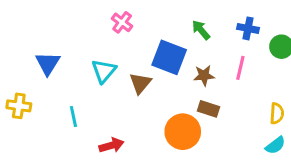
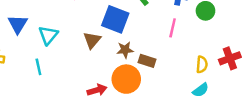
cyan triangle: (104, 71) -> (48, 35), moved
brown star: (204, 76) -> (125, 50), moved
red arrow: (111, 145) -> (97, 90), moved

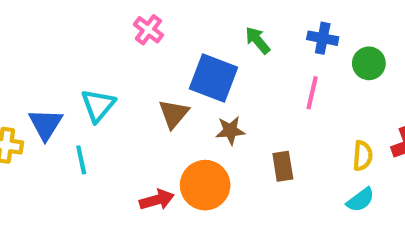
blue triangle: (18, 24) -> (46, 124), moved
brown rectangle: (147, 61) -> (283, 166), moved, turned 63
orange circle: (126, 79) -> (205, 185), moved
red arrow: (97, 90) -> (157, 200), moved

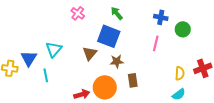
green arrow: (258, 40) -> (117, 13), moved
brown rectangle: (283, 166) -> (133, 80), moved

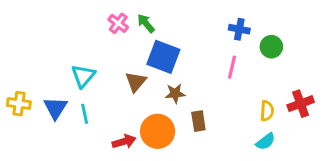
green arrow: (117, 13) -> (146, 23), moved
blue triangle: (29, 58) -> (55, 108), moved
cyan line: (46, 75) -> (85, 114), moved

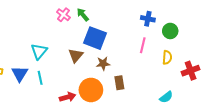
yellow semicircle: (267, 111) -> (167, 57), moved

